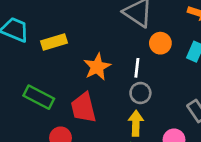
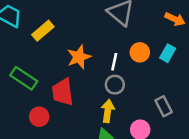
yellow rectangle: (54, 42) -> (43, 31), turned -30
orange circle: (160, 43) -> (140, 52), moved

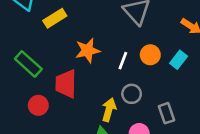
gray circle: (115, 85) -> (132, 94), moved

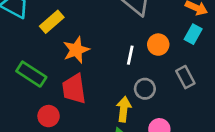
orange star: (88, 50) -> (76, 50), moved
cyan rectangle: (179, 60) -> (193, 34), moved
gray rectangle: (167, 113) -> (185, 77), moved

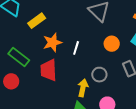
white line: (130, 55) -> (76, 48), moved
red circle: (49, 116) -> (11, 81), moved

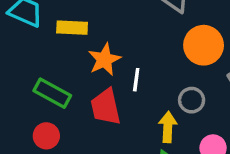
yellow rectangle: (37, 21) -> (72, 28), turned 48
orange circle: (112, 44) -> (204, 45), size x1.5
white line: (76, 48) -> (136, 80), moved

